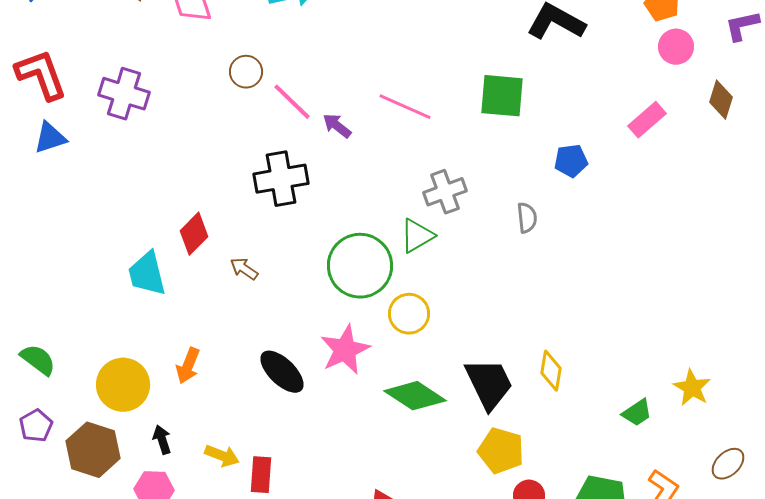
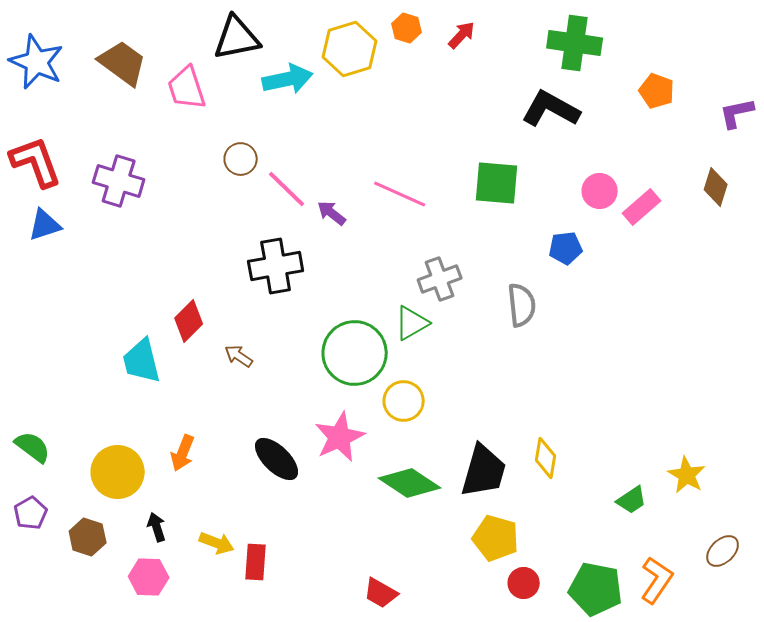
pink circle: (676, 47) -> (600, 191), moved
gray semicircle: (527, 218) -> (522, 305), size x1.4
black trapezoid: (489, 384) -> (484, 471), turned 42
brown hexagon: (93, 450) -> (88, 537), size x0.7

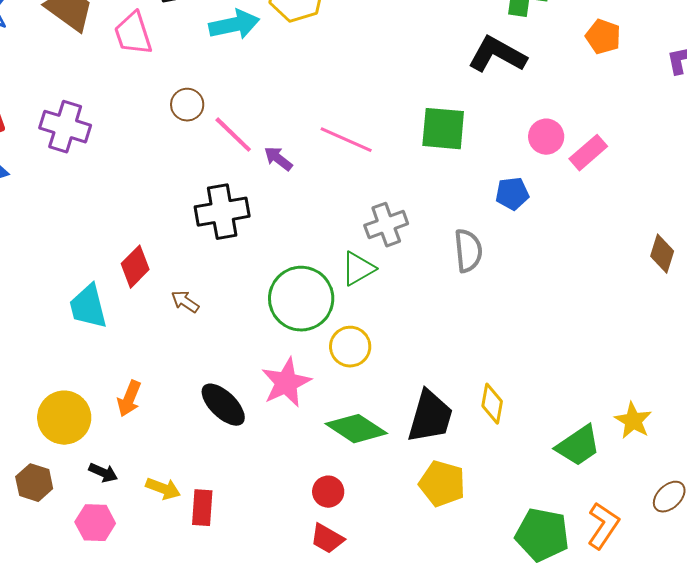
brown diamond: (716, 187) -> (662, 254), moved
green trapezoid: (632, 500) -> (578, 446), size x1.5
black arrow: (157, 527) -> (103, 473), turned 132
red circle: (524, 583) -> (328, 492), moved

